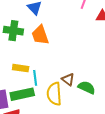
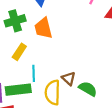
green cross: (13, 31) -> (15, 21), turned -30
yellow rectangle: (21, 68) -> (19, 52), moved, turned -70

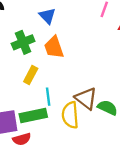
brown triangle: (69, 78) -> (86, 98), size x1.5

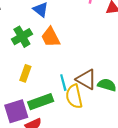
yellow rectangle: (31, 75) -> (25, 73), moved
cyan line: (48, 97) -> (63, 83), moved

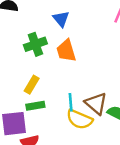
yellow semicircle: (74, 96) -> (79, 119), turned -65
green rectangle: (41, 102) -> (35, 106), moved, size x0.7

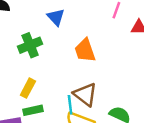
orange trapezoid: (66, 51) -> (85, 50), moved
brown triangle: (96, 103) -> (85, 95), moved

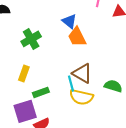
blue triangle: (56, 17) -> (69, 21), moved
yellow rectangle: (28, 88) -> (24, 73), moved

